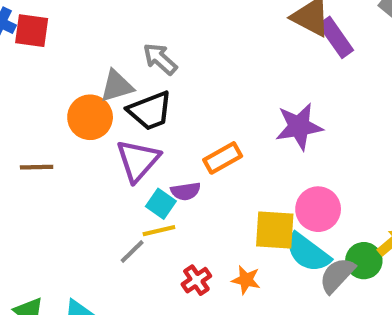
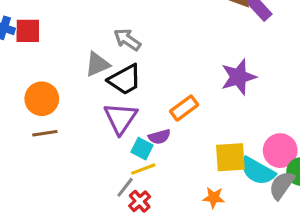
orange circle: (90, 117) -> (42, 99), moved
pink circle: (318, 209) -> (280, 151), moved
red cross: (196, 280) -> (140, 201), moved

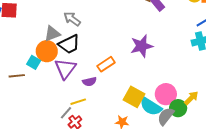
orange circle: (42, 99) -> (47, 51), moved
cyan square: (142, 149) -> (34, 62), moved
yellow square: (230, 157) -> (134, 97), turned 30

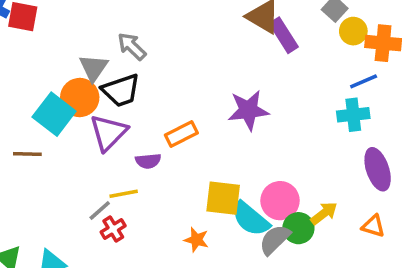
gray triangle: (52, 34) -> (93, 68), turned -42
cyan square: (34, 62) -> (54, 114), size x1.6
brown line: (17, 76) -> (27, 154), moved
yellow square: (134, 97) -> (223, 198), turned -30

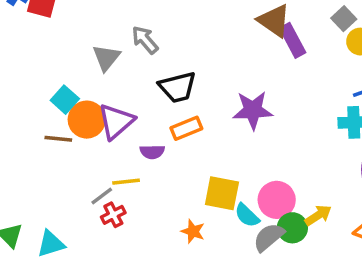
black trapezoid: (121, 90) -> (177, 87), moved
orange circle: (80, 97) -> (87, 120), moved
cyan square: (54, 114) -> (65, 100), size x0.7
brown line: (27, 154) -> (58, 139), moved
cyan semicircle: (251, 219) -> (247, 215), size x0.7

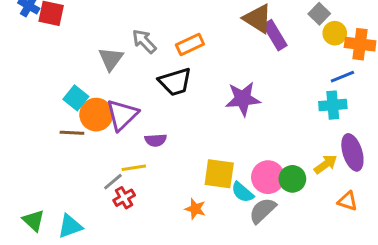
orange rectangle: (186, 128) -> (190, 45), moved
yellow arrow: (318, 215) -> (326, 164), moved
green circle: (292, 228) -> (292, 179), moved

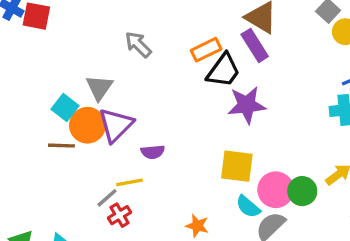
purple rectangle: (275, 35) -> (255, 45), moved
orange rectangle: (190, 45) -> (206, 50), moved
gray triangle: (111, 59) -> (99, 88), moved
black trapezoid: (175, 82) -> (223, 71), moved, turned -36
yellow square: (219, 174) -> (237, 166), moved

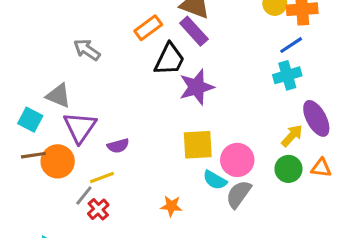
orange rectangle: (206, 50) -> (148, 28), moved
gray triangle: (99, 88) -> (58, 96), turned -32
orange circle: (87, 125) -> (58, 161), moved
green circle: (302, 191) -> (288, 169), moved

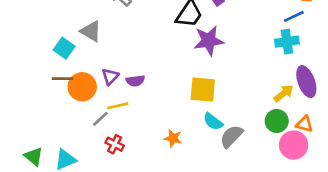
purple triangle: (80, 127) -> (110, 77), moved, size x0.6
pink circle: (237, 160) -> (294, 145), moved
red cross: (98, 209) -> (115, 144), moved, turned -30

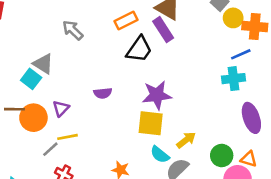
purple star: (209, 41) -> (157, 95), moved
cyan square: (64, 48) -> (31, 79), moved
purple semicircle: (135, 81) -> (103, 93), moved
yellow arrow: (284, 93) -> (186, 140), moved

